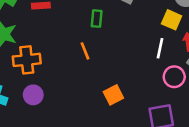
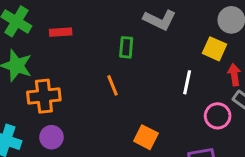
white line: (160, 48) -> (187, 82), moved
orange square: (113, 95) -> (146, 137), turned -36

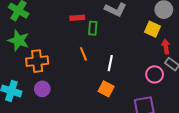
red rectangle: (61, 32) -> (77, 18), moved
white line: (187, 82) -> (110, 63), moved

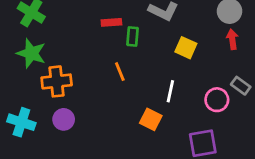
yellow square: (152, 29) -> (186, 48), moved
red arrow: (166, 47) -> (232, 39), moved
white line: (110, 63) -> (170, 91), moved

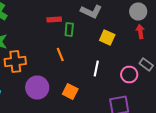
purple circle: (64, 119) -> (37, 88), moved, size x1.5
orange square: (151, 119) -> (70, 92), moved

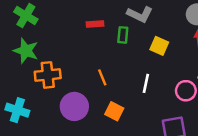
green rectangle: (69, 30) -> (123, 35), moved
orange line: (60, 54) -> (102, 77), moved

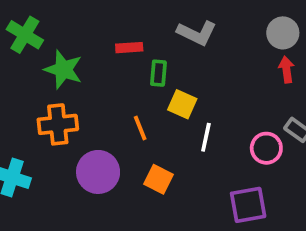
green rectangle: (123, 35) -> (158, 73), moved
yellow square: (159, 46) -> (182, 104), moved
green star: (26, 51) -> (63, 70), moved

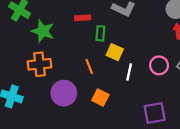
pink circle: (266, 148) -> (159, 65), moved

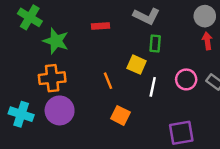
green rectangle: (100, 33) -> (155, 43), moved
purple circle: (64, 93) -> (60, 110), moved

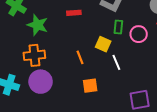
pink circle: (186, 79) -> (139, 34), moved
white line: (153, 87) -> (116, 62), turned -35
orange square: (120, 115) -> (90, 86), turned -35

